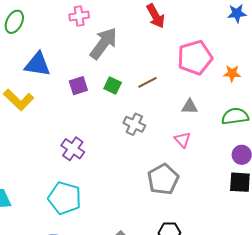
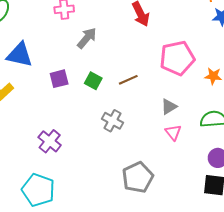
gray arrow: (104, 43) -> (87, 38), size x0.7
gray triangle: (190, 107) -> (169, 107), turned -36
pink triangle: (182, 140) -> (173, 132), moved

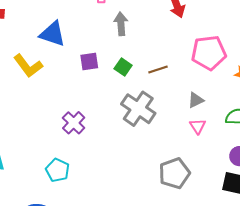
gray arrow: (87, 38) -> (121, 24), turned -50
gray cross: (113, 121) -> (138, 109), size x1.6
gray pentagon: (138, 177) -> (174, 173), moved
cyan pentagon: (38, 190) -> (58, 170), size x0.7

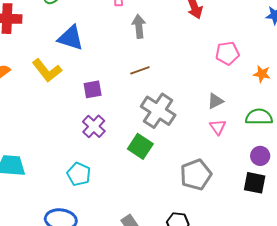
pink pentagon: (209, 53) -> (227, 53), size x0.7
purple square: (89, 61) -> (93, 89), moved
green square: (123, 67) -> (140, 146), moved, size x1.4
brown line: (158, 69) -> (140, 70), moved

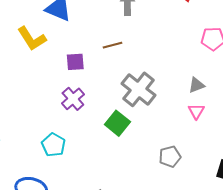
brown line: (140, 70) -> (112, 45), moved
gray pentagon: (196, 175) -> (170, 157), size x0.7

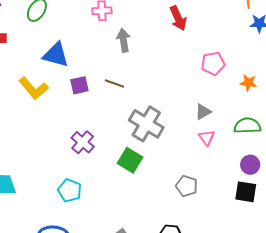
brown line: (112, 45) -> (114, 84), turned 42
purple square: (75, 62) -> (79, 85), moved
gray pentagon: (170, 157) -> (187, 186), turned -30

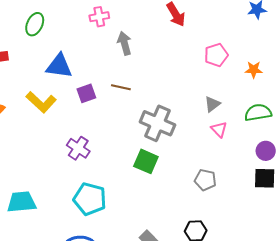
purple cross: (83, 142) -> (78, 148), moved
cyan pentagon: (70, 190) -> (90, 199), size x1.4

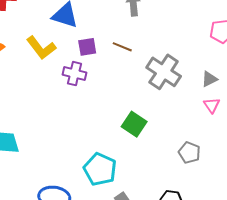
gray cross: (157, 123) -> (164, 72), moved
purple cross: (78, 148) -> (74, 74), moved, turned -30
cyan pentagon: (90, 199) -> (100, 169), moved

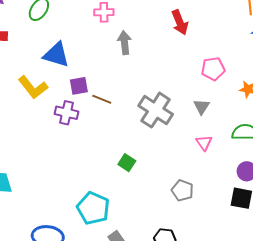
brown line: (122, 47) -> (102, 99), moved
gray triangle: (209, 79) -> (202, 107), moved, turned -30
green square: (134, 124) -> (127, 163), size x0.7

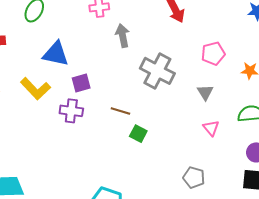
brown line: (102, 99) -> (120, 111), moved
gray cross: (156, 110) -> (157, 71), moved
green square: (127, 163) -> (138, 134), moved

